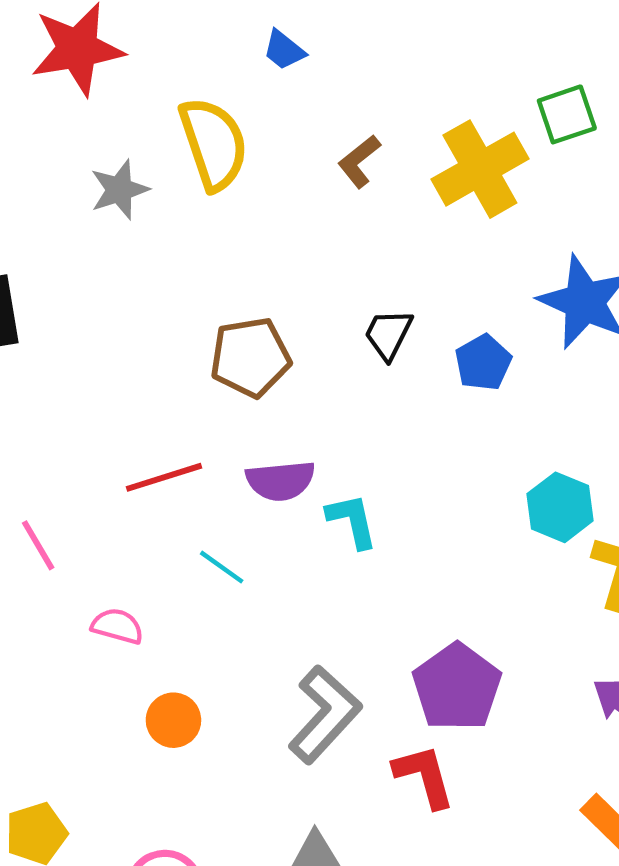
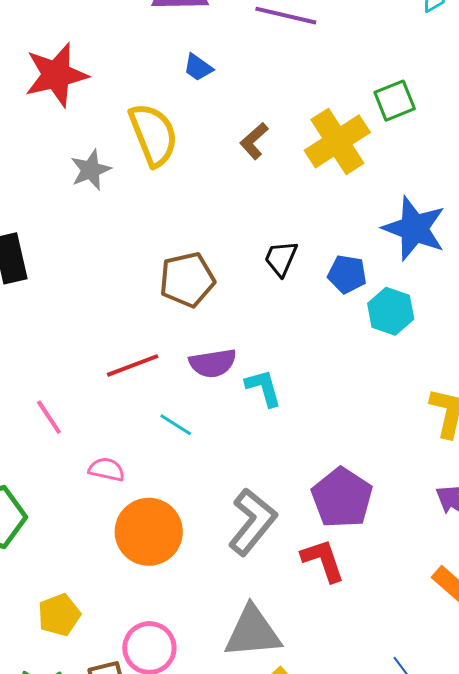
blue pentagon: (483, 363) -> (347, 274), turned -30
cyan hexagon: (560, 507) -> (391, 311), moved
orange circle: (173, 720) -> (149, 532), size x1.8

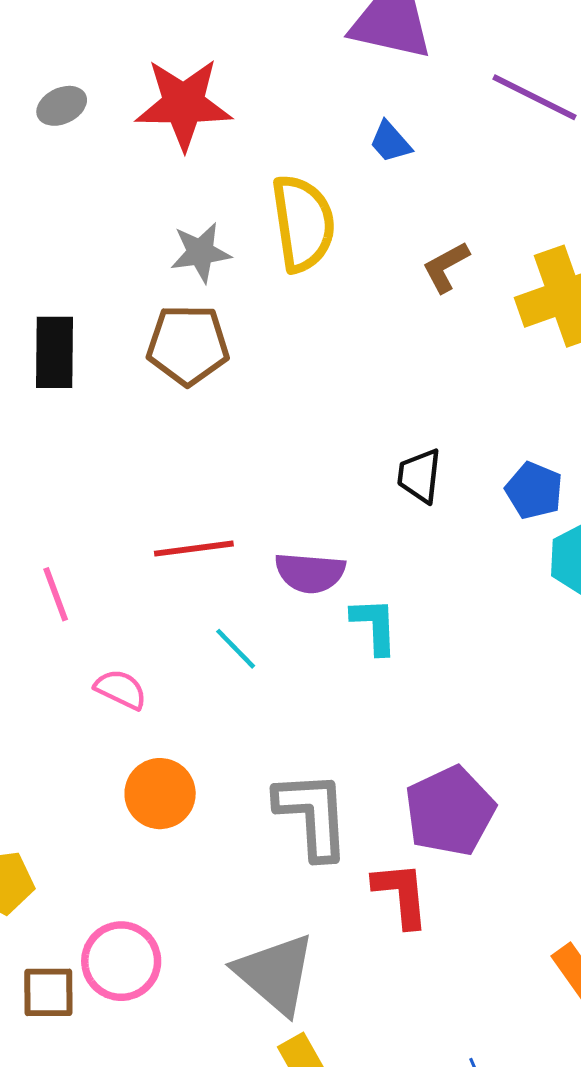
black trapezoid: (281, 258) -> (419, 476), moved, turned -30
brown pentagon: (187, 280) -> (188, 345), moved
gray L-shape: (252, 522) -> (313, 815), turned -56
orange circle: (149, 532) -> (160, 794), size x0.7
gray triangle: (253, 632) -> (275, 974), turned 32

